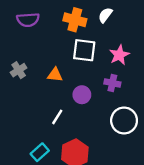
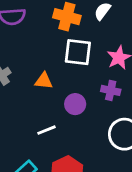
white line: (57, 117) -> (46, 130), turned 35

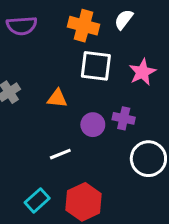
purple cross: (111, 90) -> (124, 118), moved

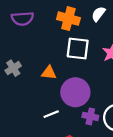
purple cross: (124, 118) -> (90, 116), moved
purple circle: (93, 125) -> (75, 92), size x1.6

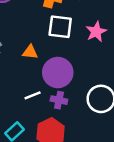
purple cross: (90, 116) -> (59, 100), moved

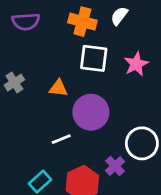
purple cross: (59, 100) -> (115, 166), moved, turned 35

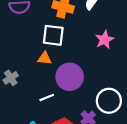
white square: (94, 58) -> (53, 35), moved
gray cross: (14, 82) -> (11, 78), moved

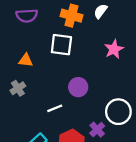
orange triangle: (45, 58) -> (26, 60), moved
purple circle: (70, 77) -> (78, 87), size x0.7

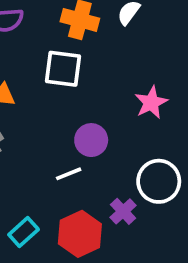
pink star: (114, 49) -> (151, 103), moved
white line: (55, 108) -> (69, 174), moved

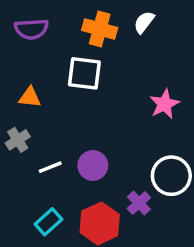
purple circle: (91, 140) -> (93, 165), moved
white line: (69, 174) -> (50, 167), moved

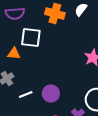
white square: (84, 73) -> (31, 38), moved

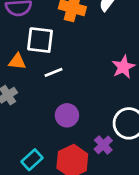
white line: (26, 95) -> (54, 72), moved

